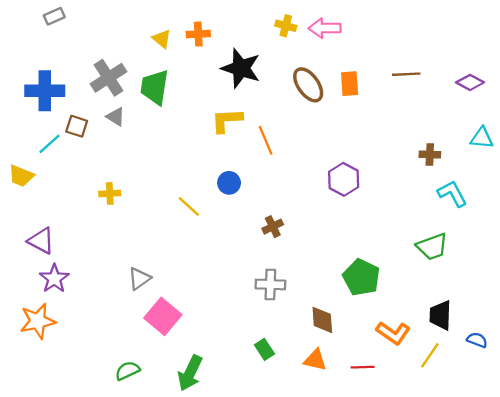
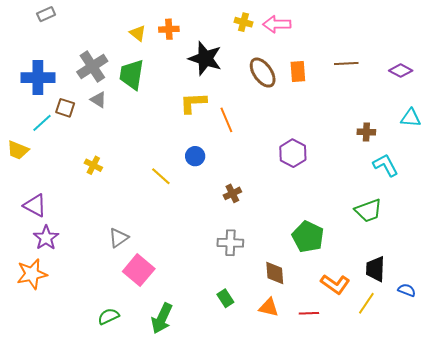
yellow cross: (110, 193) -> (93, 165), turned 30

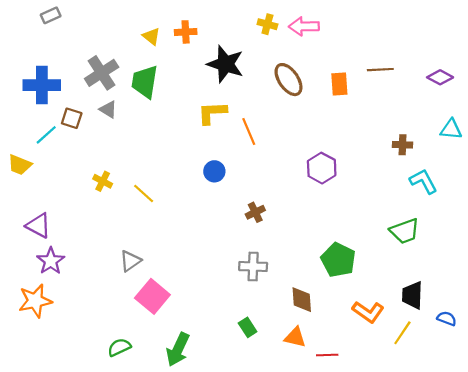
orange rectangle: (298, 72) -> (339, 84), moved
yellow line: (161, 176) -> (144, 193), moved
red line: (309, 313) -> (327, 355), moved

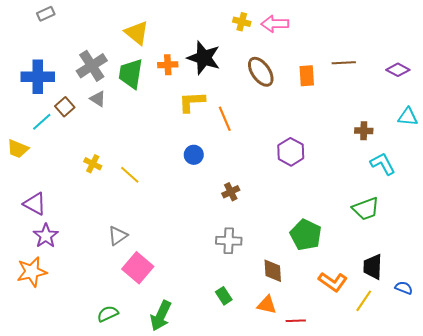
orange cross: (186, 32) -> (168, 65), moved
yellow triangle: (151, 36) -> (137, 33), size x1.5
brown square: (72, 118) -> (65, 107), turned 30

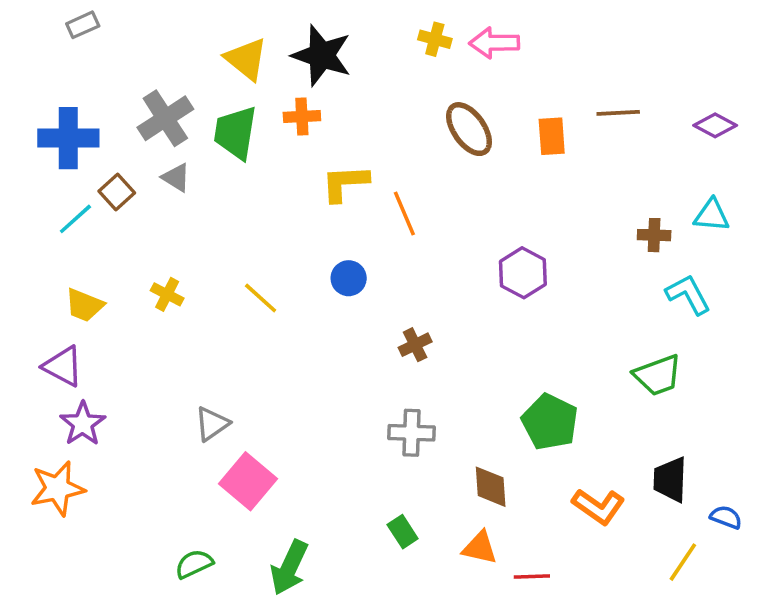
black star: (204, 58) -> (322, 55), moved
cyan triangle: (408, 117) -> (712, 215), moved
yellow trapezoid: (18, 149) -> (84, 305), moved
yellow line: (130, 175) -> (261, 298), moved
yellow line: (364, 301) -> (683, 562), moved

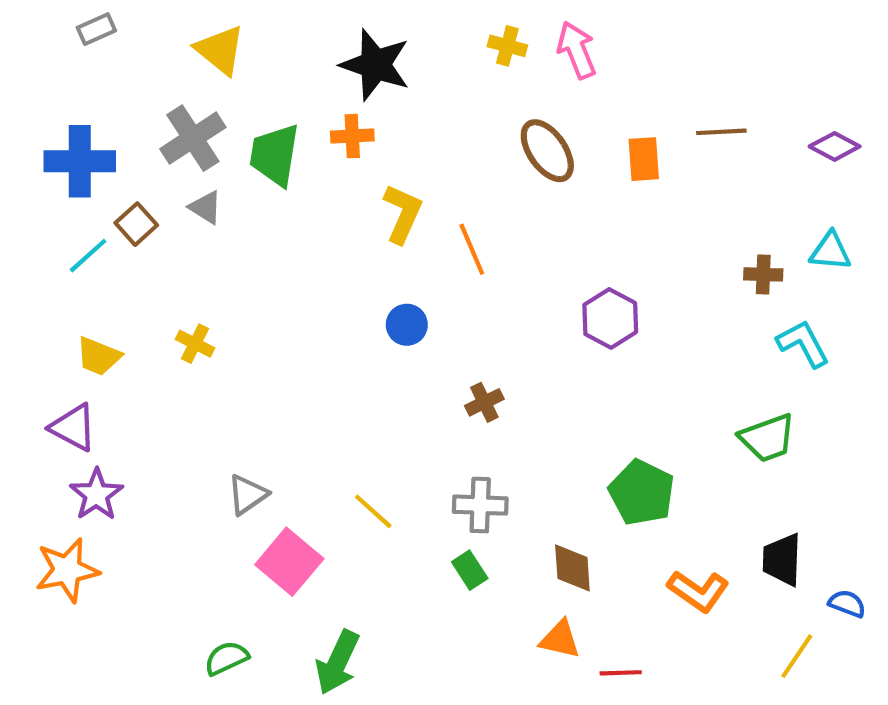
pink arrow: (494, 43) -> (577, 50), turned 69
yellow triangle: (246, 59) -> (220, 50), moved
yellow L-shape: (345, 183) -> (403, 214), turned 117
yellow line: (261, 298) -> (373, 511), moved
green rectangle: (403, 532) -> (470, 570), moved

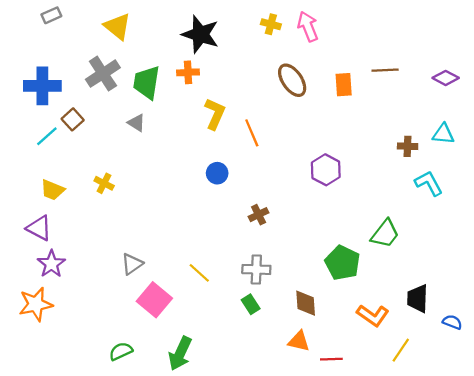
gray triangle: (205, 207) -> (136, 123), moved
green trapezoid: (767, 438) -> (385, 234), moved, turned -32
yellow line: (797, 656) -> (401, 350), moved

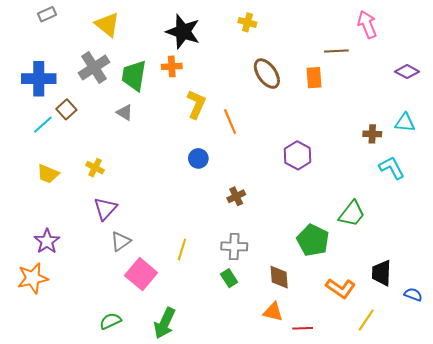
pink arrow: (308, 26) -> (367, 24), moved
brown line: (385, 70) -> (336, 51), moved
purple triangle: (39, 228) -> (105, 209), moved, turned 45
yellow line: (199, 273) -> (182, 249), turned 65

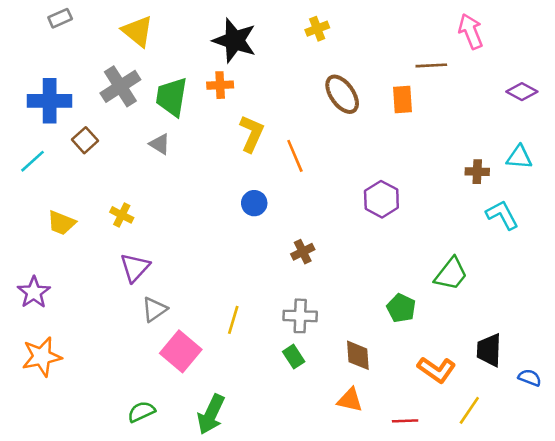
yellow cross: (247, 22) -> (317, 29), turned -36
cyan line: (43, 125) -> (33, 161), moved
green pentagon: (313, 240) -> (401, 308), size x0.7
purple star: (47, 241) -> (34, 292), moved
red line: (303, 328) -> (405, 421), moved

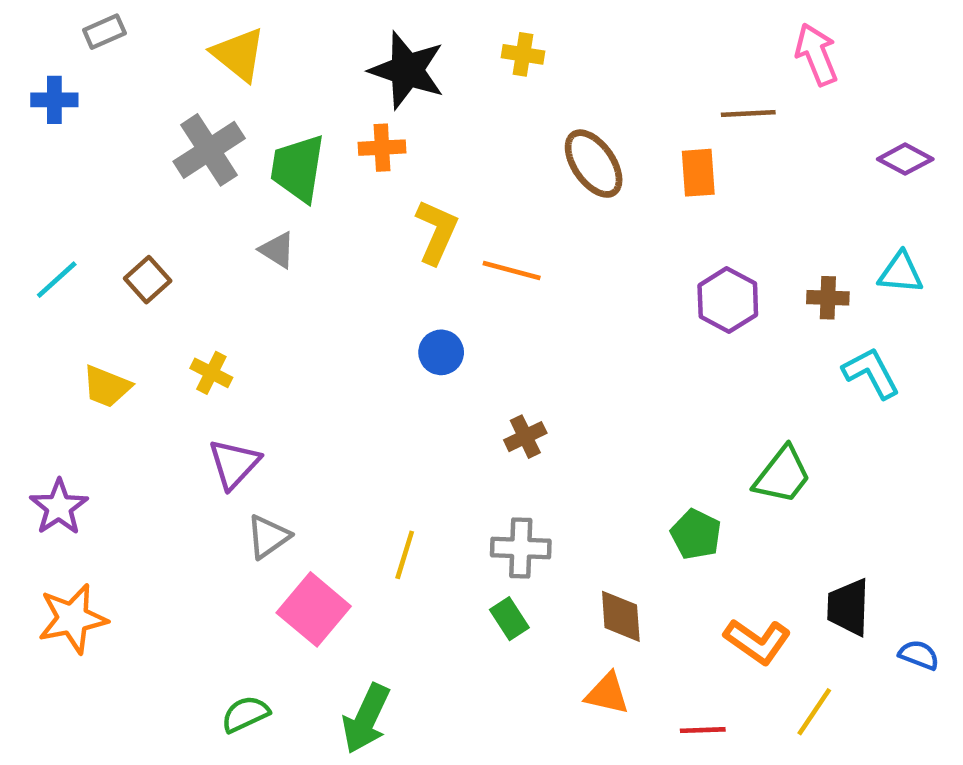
yellow cross: (317, 29) -> (523, 54), moved, turned 30
blue cross: (50, 101) -> (54, 100), moved, size x0.6
brown square: (85, 140) -> (148, 280), moved
orange line: (295, 156) -> (512, 270), turned -52
purple hexagon: (381, 199) -> (728, 300), moved

